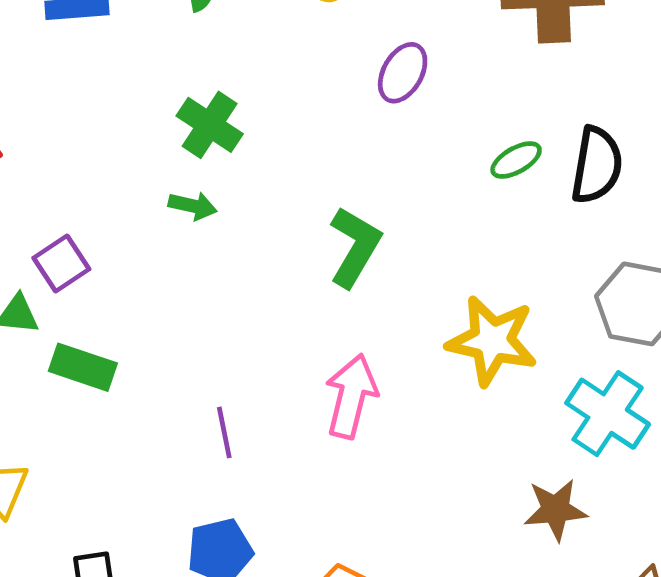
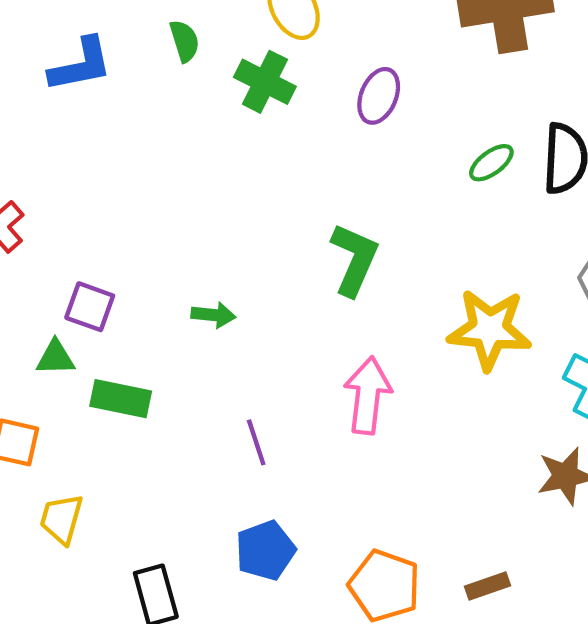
green cross: (210, 125) -> (265, 82), moved
green arrow: (193, 206) -> (214, 315), moved
purple square: (61, 264) -> (90, 307), turned -30

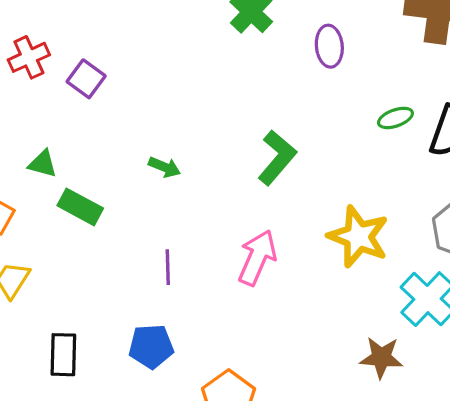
purple ellipse: (379, 96) -> (329, 46), turned -45
purple square: (90, 307) -> (86, 79), moved

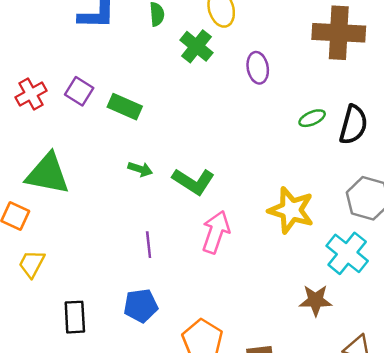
purple square: (86, 79) -> (79, 91), moved
green L-shape: (277, 158) -> (193, 181), moved, turned 87
green triangle: (43, 164) -> (48, 174), size x2.0
green rectangle: (80, 207) -> (125, 107), moved

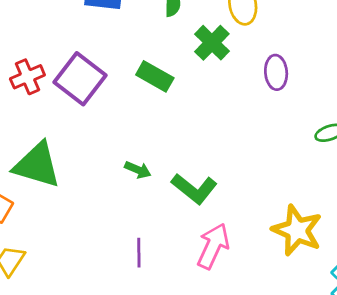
purple square: (79, 91) -> (80, 79), size x1.6
green rectangle: (125, 107) -> (155, 76), moved

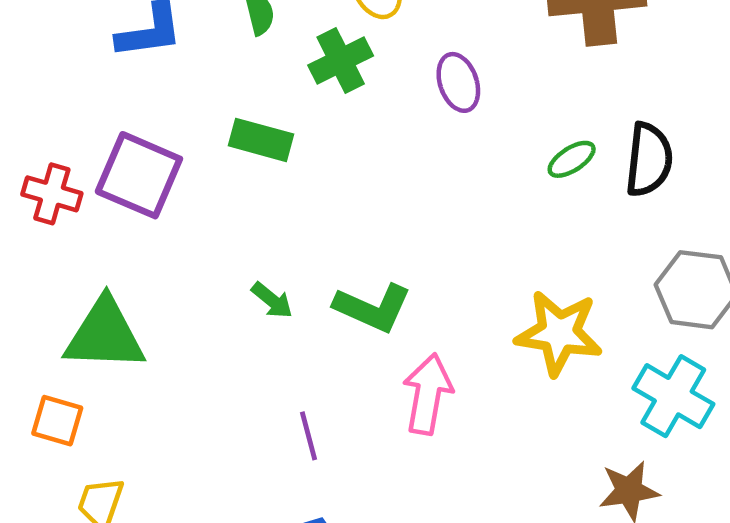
green cross: (212, 43) -> (341, 61), turned 33
red cross: (27, 77) -> (52, 194), turned -36
green arrow: (138, 170) -> (272, 300), turned 30

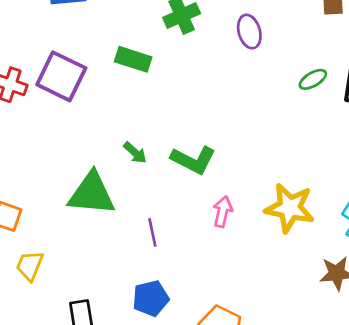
yellow star: (559, 333) -> (290, 208), moved
green triangle: (105, 335) -> (92, 194), moved
pink arrow: (428, 394) -> (223, 212), size x0.7

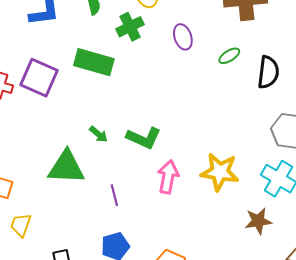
green rectangle: (133, 59) -> (94, 62), size x1.4
green ellipse: (313, 79) -> (229, 56), moved
pink arrow: (223, 212) -> (168, 177), size x1.4

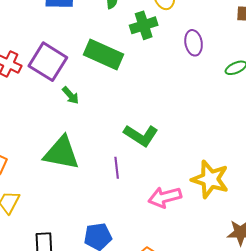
green arrow: (98, 134) -> (71, 95), moved
pink arrow: (168, 177) -> (165, 197), moved, turned -124
purple line: (114, 195) -> (117, 168), moved

